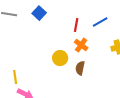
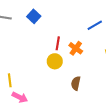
red line: (76, 25) -> (58, 43), moved
brown semicircle: (80, 68) -> (76, 83), moved

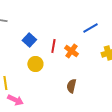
blue square: (34, 16) -> (29, 40), moved
yellow circle: (55, 61) -> (35, 64), moved

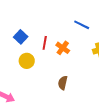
blue line: (90, 28) -> (82, 25), turned 56

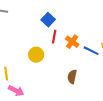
blue line: (82, 25) -> (91, 51), moved
blue square: (21, 37) -> (48, 20), moved

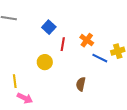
blue square: (48, 20) -> (49, 27), moved
orange cross: (72, 42) -> (87, 40), moved

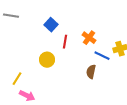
yellow line: (15, 81) -> (17, 79), turned 40
brown semicircle: (81, 84) -> (91, 72), moved

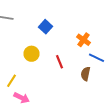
red line: (65, 42) -> (60, 62), moved, turned -32
yellow circle: (47, 60) -> (32, 54), moved

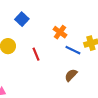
brown semicircle: (86, 74) -> (71, 75), moved, turned 32

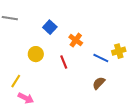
orange cross: (60, 32) -> (76, 40), moved

